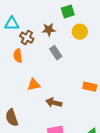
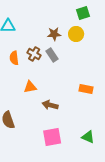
green square: (68, 12) -> (83, 13), moved
brown star: (49, 30) -> (54, 34), moved
brown cross: (27, 38) -> (34, 54), moved

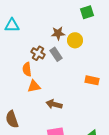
yellow circle: (76, 34) -> (75, 40), moved
orange semicircle: (14, 58) -> (27, 69), moved
orange rectangle: (86, 89) -> (92, 80), moved

